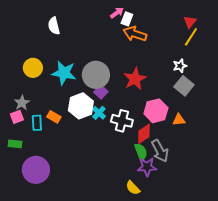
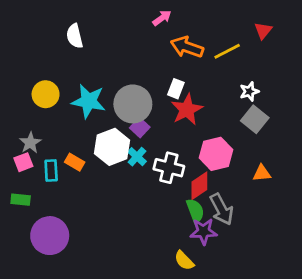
white rectangle: (127, 19) -> (176, 89), moved
yellow line: (191, 37) -> (227, 51), moved, turned 30
orange triangle: (179, 120) -> (262, 173), moved

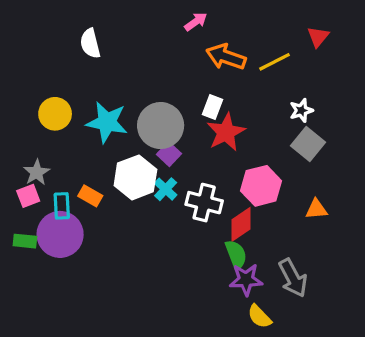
gray arrow: (222, 209) -> (293, 278), moved
purple circle: (50, 236) -> (60, 234), moved
yellow semicircle: (184, 261) -> (259, 316), moved

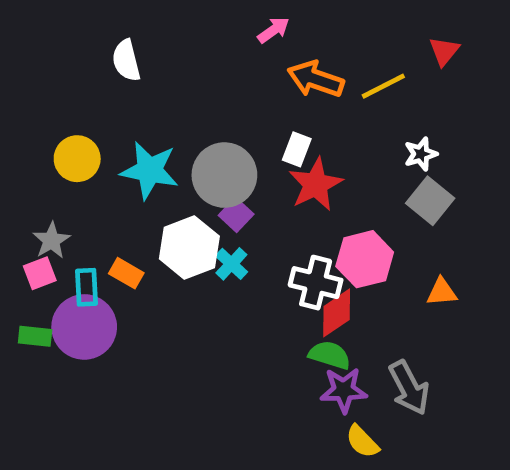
white cross: (204, 203) -> (316, 283), moved
green semicircle: (236, 255) -> (330, 355), turned -52

